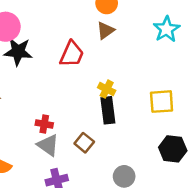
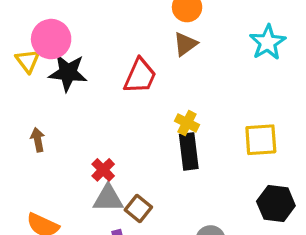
red cross: (44, 124) -> (103, 170), turned 35
brown square: (84, 143) -> (138, 209), moved
gray triangle: (48, 145) -> (108, 198), turned -35

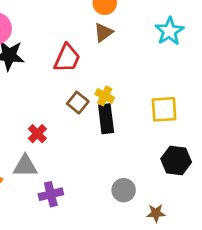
gray triangle: (108, 198) -> (25, 166), moved
brown square: (138, 209) -> (78, 103), moved

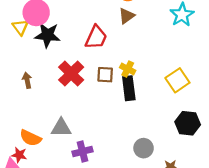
brown square: (78, 103) -> (105, 75), turned -36
yellow square: (164, 109) -> (177, 80), turned -30
red cross: (37, 134) -> (71, 74), moved, size x1.6

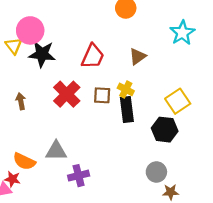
brown triangle: (127, 16) -> (138, 56), moved
black hexagon: (188, 123) -> (165, 130), moved
gray circle: (144, 148) -> (156, 172), moved

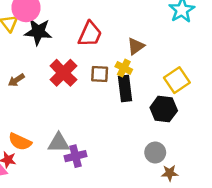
brown triangle: (138, 56) -> (136, 46), moved
brown arrow: (21, 101) -> (16, 80), turned -112
gray triangle: (56, 151) -> (59, 143), moved

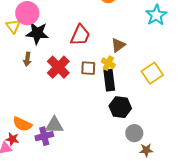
brown arrow: (16, 80) -> (27, 59), moved, turned -48
black hexagon: (164, 109) -> (120, 107), moved
purple cross: (76, 156) -> (44, 136), moved

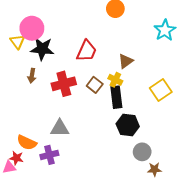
red cross: (58, 67) -> (64, 84), turned 30
brown square: (88, 68) -> (95, 85), turned 35
gray triangle: (54, 125) -> (60, 128), moved

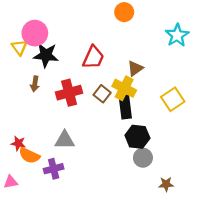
yellow cross: (115, 80) -> (124, 88), size x1.5
gray circle: (142, 152) -> (143, 158), moved
red star: (16, 158) -> (18, 143), moved

